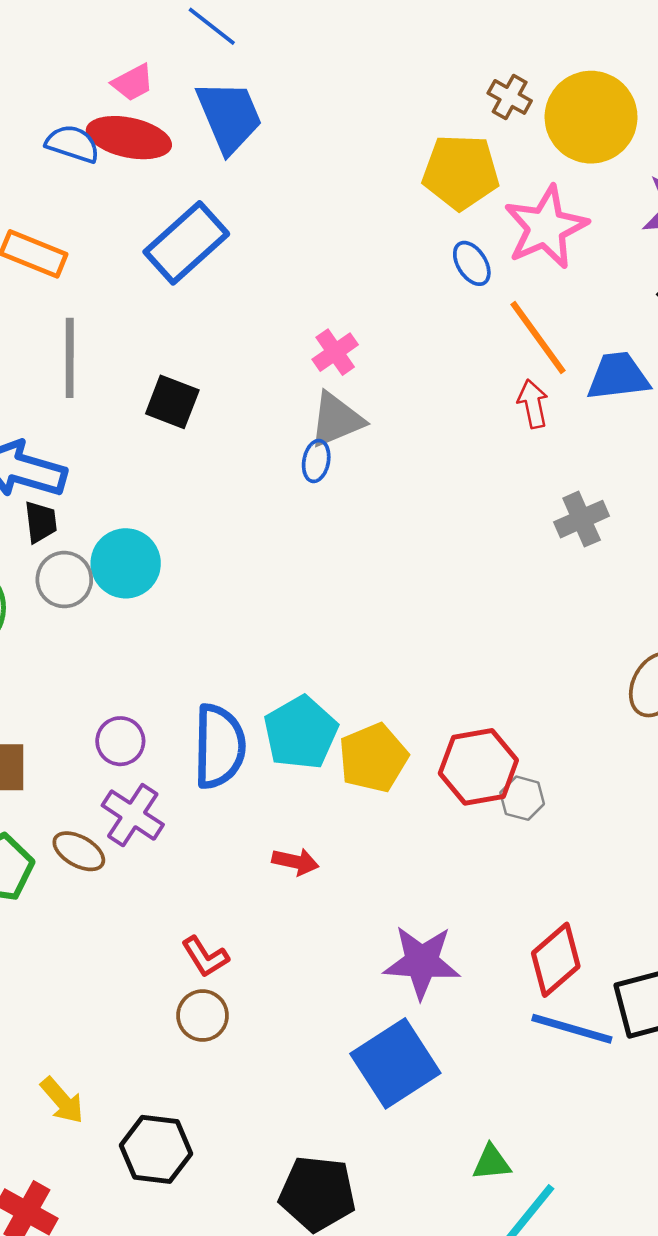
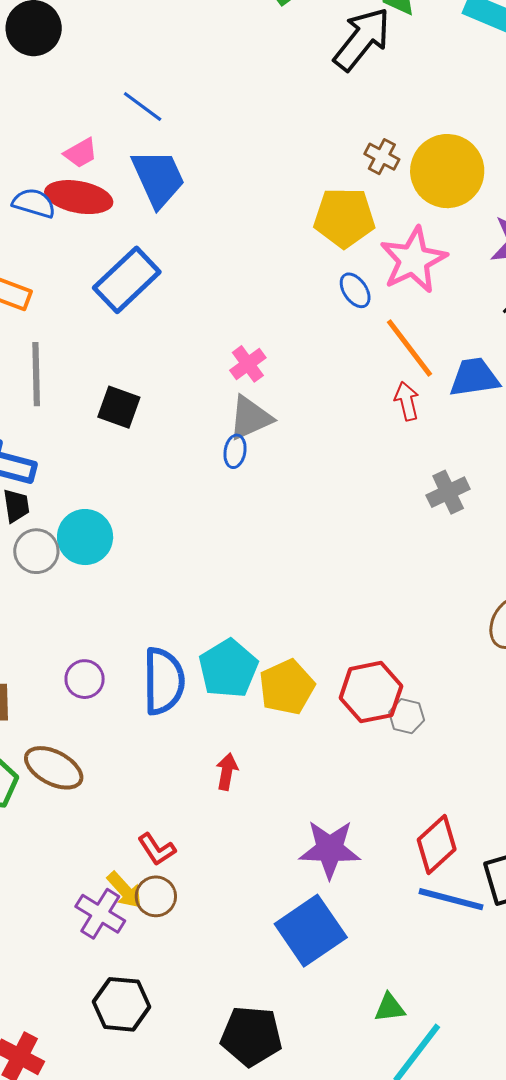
purple cross: (133, 815) -> (100, 914), moved
brown ellipse: (79, 851) -> (54, 768), size x1.4
red arrow: (295, 862) -> (227, 772), turned -90
yellow arrow: (62, 1100) -> (125, 890), moved

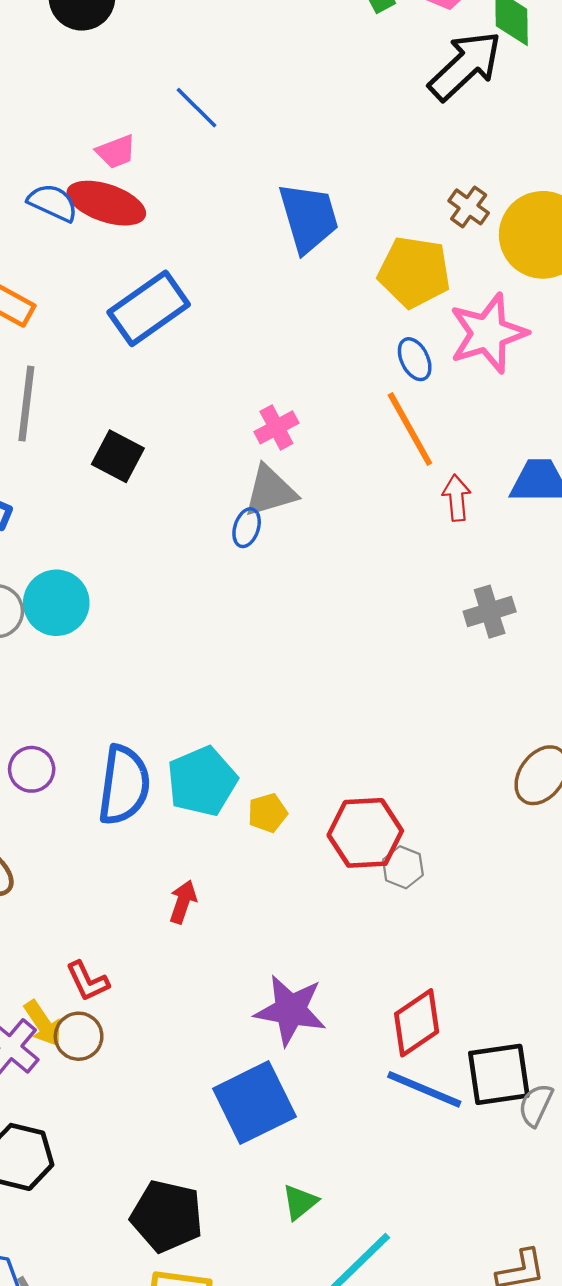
blue trapezoid: (158, 178) -> (309, 218), moved
orange line: (410, 348) -> (410, 429), moved
yellow pentagon: (287, 687) -> (267, 813), size x0.6
green triangle: (390, 1008) -> (300, 1202), moved, turned -40

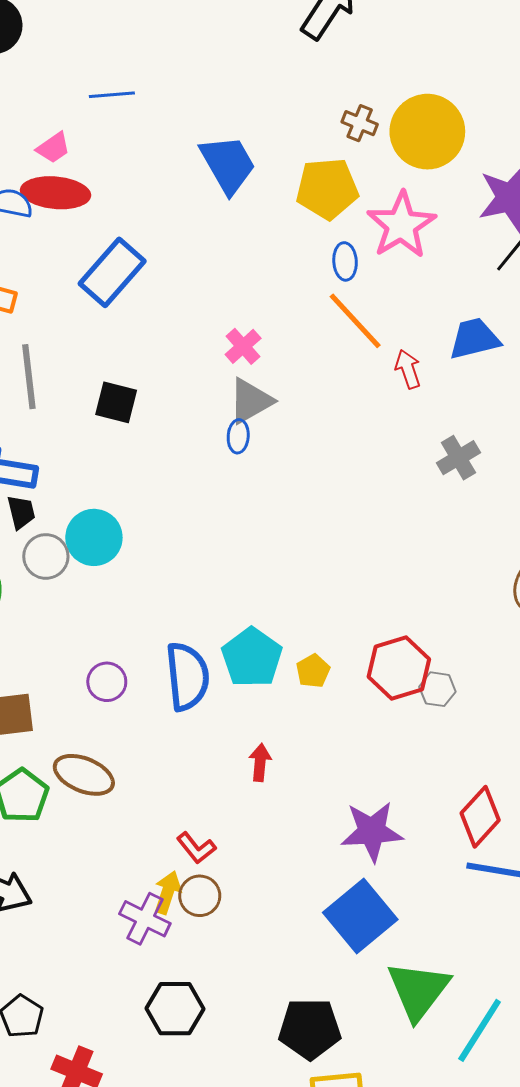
blue line: (196, 108) -> (112, 95), turned -36
blue ellipse: (415, 359) -> (345, 261), turned 36
yellow arrow: (43, 1024) -> (168, 892), turned -114
green triangle: (300, 1202) -> (418, 990), size x2.0

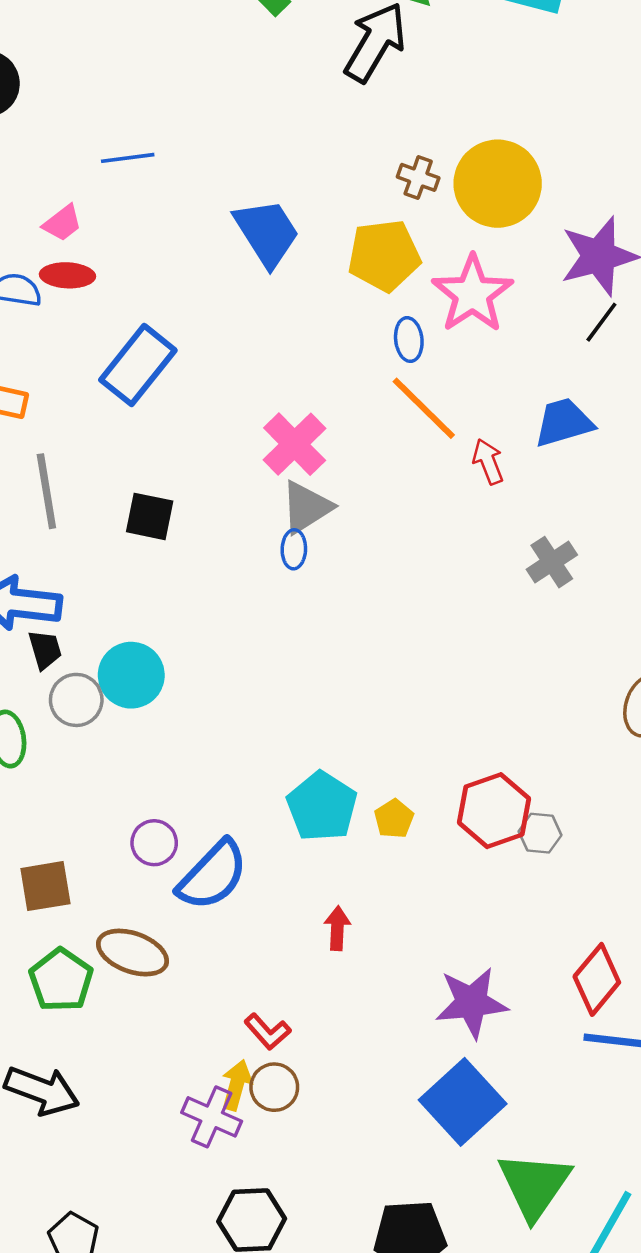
red ellipse: (56, 193) -> (67, 275), size x0.7
pink cross: (243, 346) -> (295, 444), size x1.5
blue semicircle: (187, 676) -> (213, 875), moved, turned 52

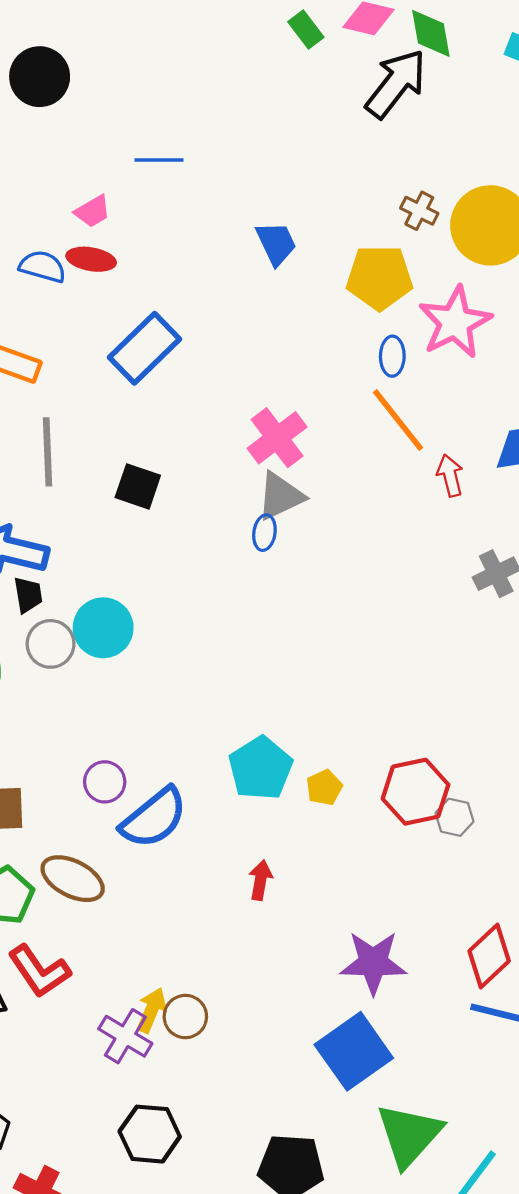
blue trapezoid: (267, 233) -> (276, 243), size x0.7
red L-shape: (267, 1032) -> (39, 971), moved, size x1.5

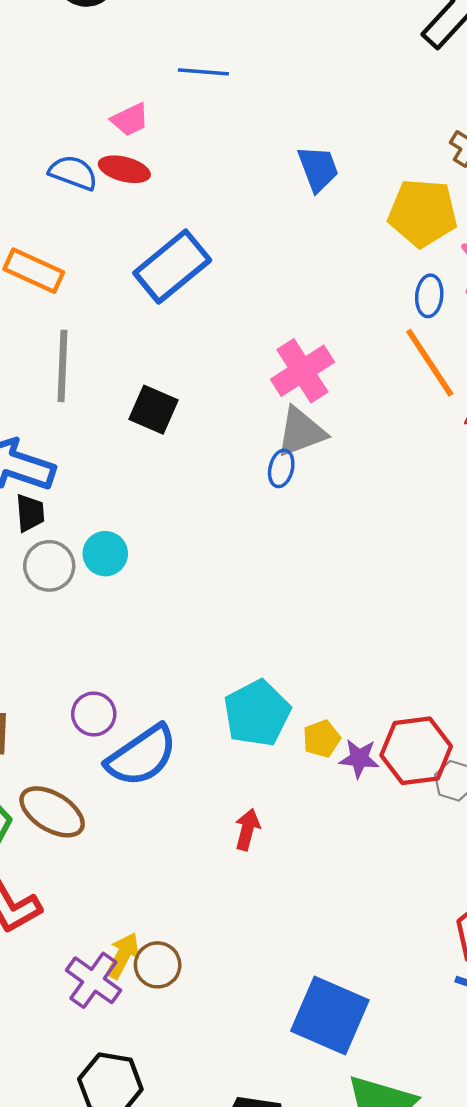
cyan circle: (103, 628) -> (105, 554), size x0.7
purple star: (373, 963) -> (359, 758), moved, size x0.6
blue square: (354, 1051) -> (330, 1015), turned -36

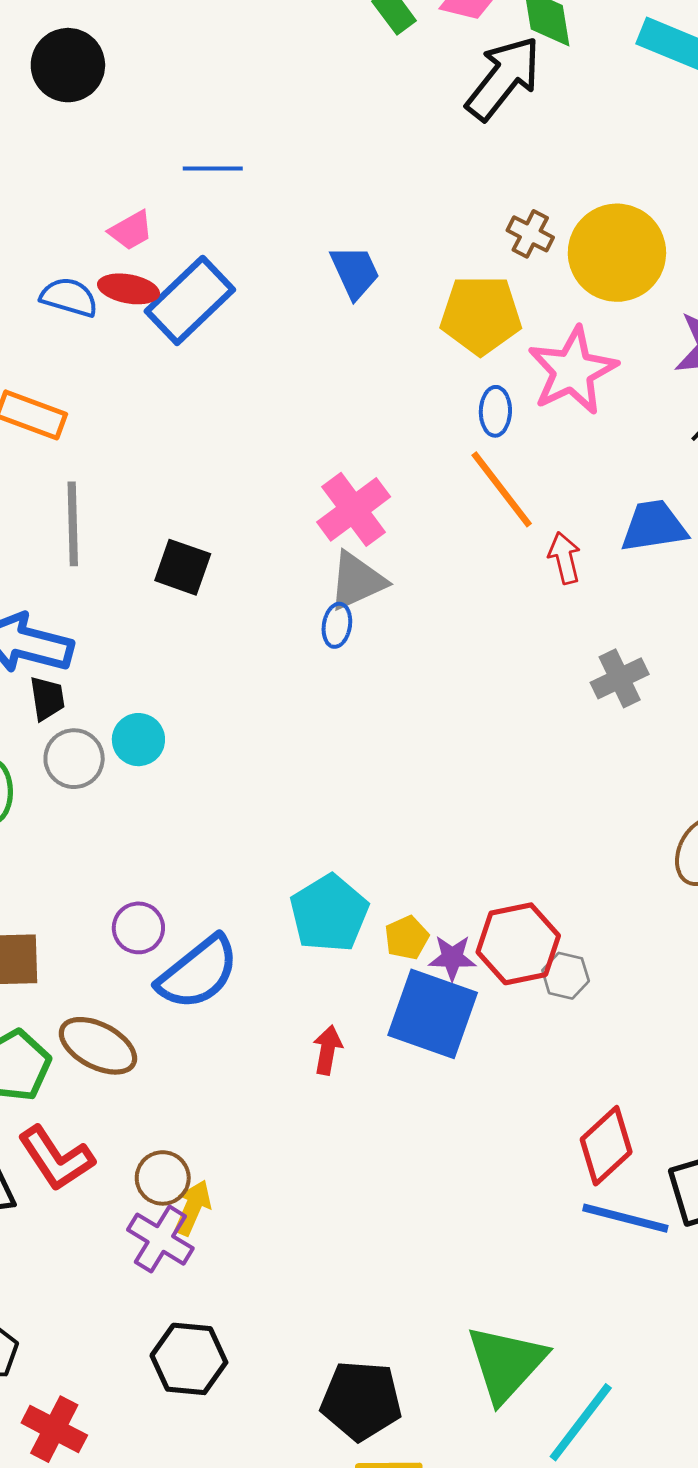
blue rectangle: (172, 267) -> (190, 300), moved
brown circle: (158, 965) -> (163, 1178), moved
blue square: (330, 1015) -> (433, 1014), moved

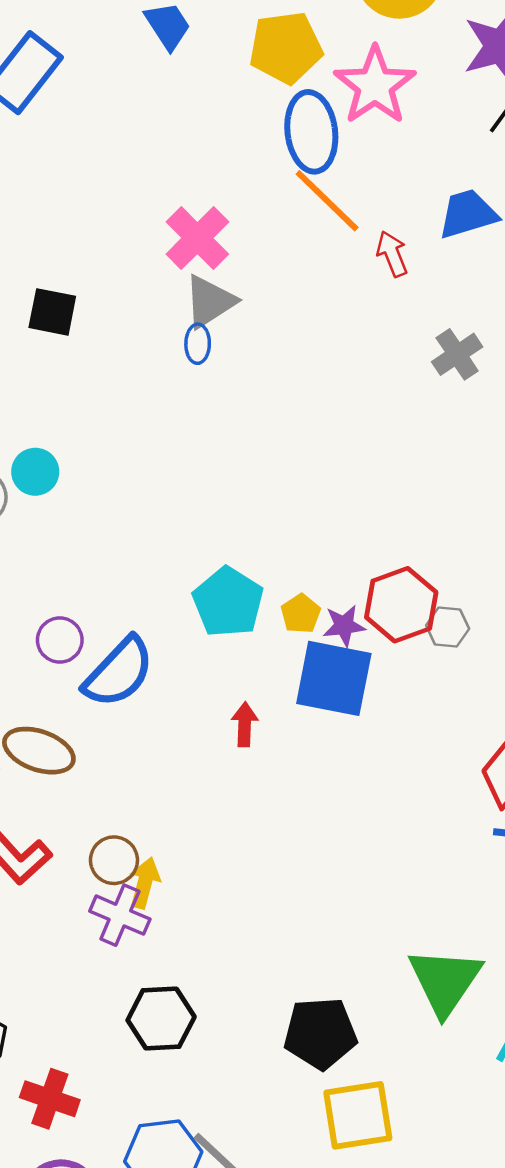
blue ellipse: (495, 411) -> (311, 132), size x1.8

